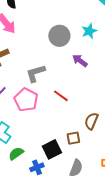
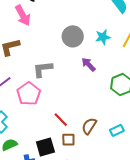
red line: (61, 96) -> (61, 120), moved

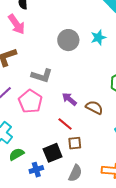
purple arrow: (88, 64) -> (69, 99), moved
gray L-shape: (43, 69) -> (42, 76), turned -150
brown semicircle: (89, 126) -> (94, 107), moved, turned 90

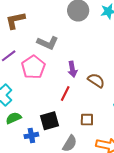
purple arrow: (69, 99) -> (72, 69), turned -147
red line: (65, 124) -> (65, 94), turned 70
brown square: (75, 143) -> (87, 120), moved

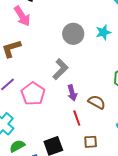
gray L-shape: (48, 43) -> (60, 69), moved, turned -65
red line: (65, 94) -> (77, 118), moved, turned -42

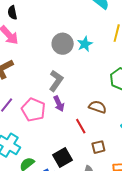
cyan star: (103, 32) -> (85, 44), moved
purple arrow: (72, 93) -> (59, 104), moved

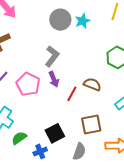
red line: (81, 126) -> (72, 94), moved, turned 56
brown square: (98, 147) -> (91, 125), size x1.5

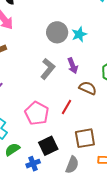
purple arrow: (54, 79) -> (73, 66), moved
pink pentagon: (28, 84) -> (37, 113), moved
brown semicircle: (92, 84) -> (88, 88), moved

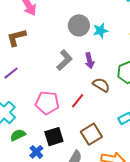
pink pentagon: (37, 113) -> (47, 103), turned -30
brown square: (85, 138) -> (91, 134), turned -30
blue cross: (33, 164) -> (36, 152), turned -32

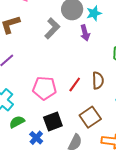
gray L-shape: (64, 60) -> (52, 28), moved
purple arrow: (90, 61) -> (85, 33), moved
brown semicircle: (101, 85) -> (98, 80), moved, turned 60

